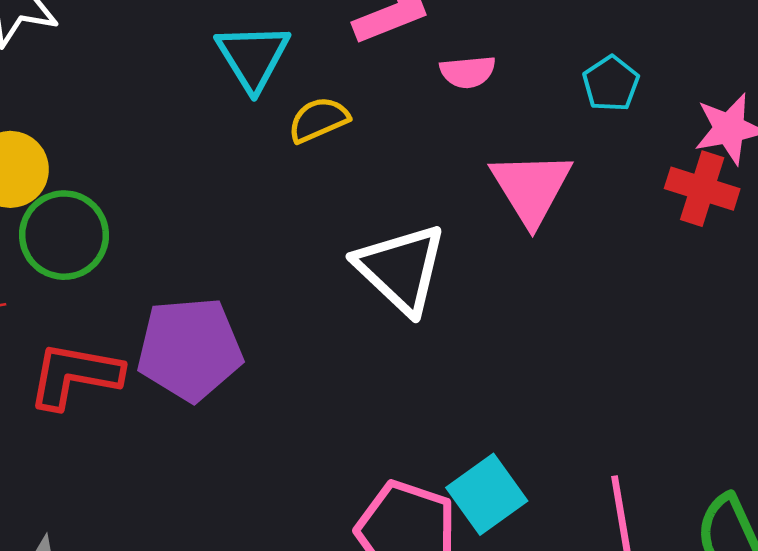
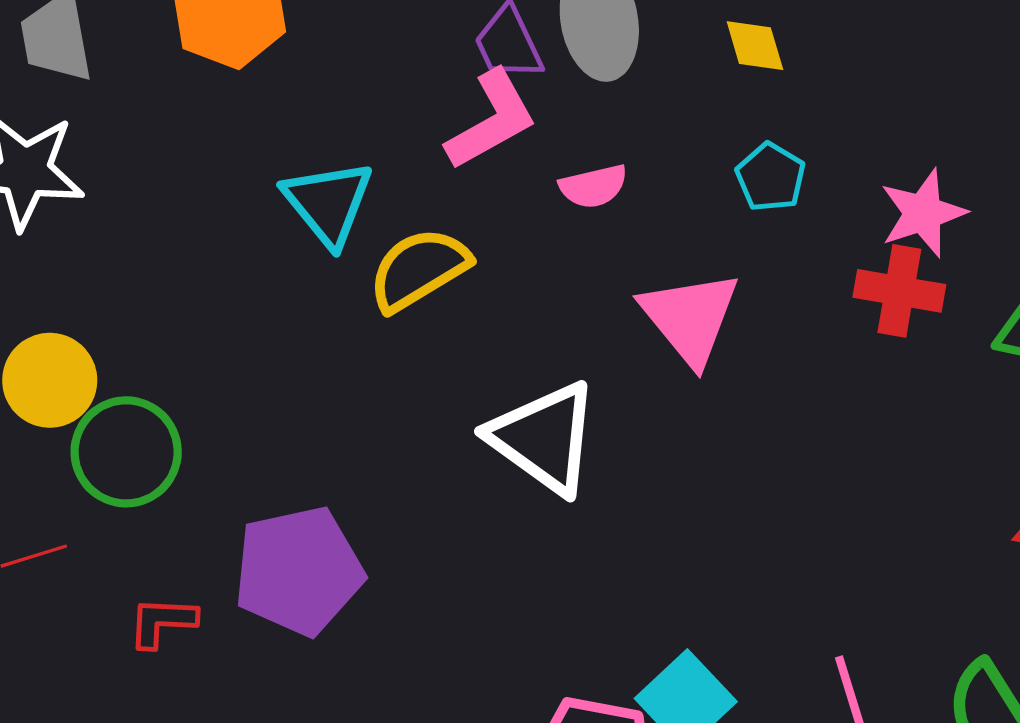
yellow semicircle: (319, 120) -> (419, 269), size x1.4
red L-shape: (75, 375) -> (162, 622), size x0.6

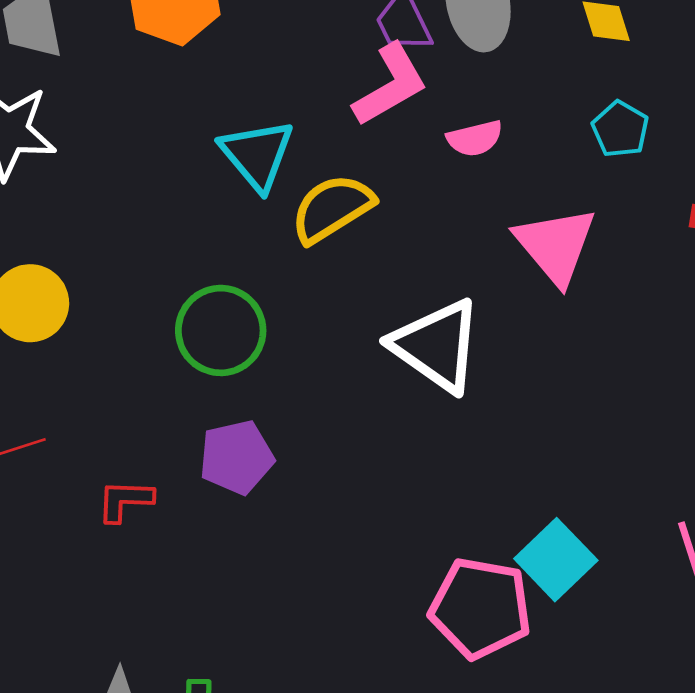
green circle: (126, 452) -> (221, 330), moved
purple pentagon: (299, 571) -> (236, 457), size x0.7

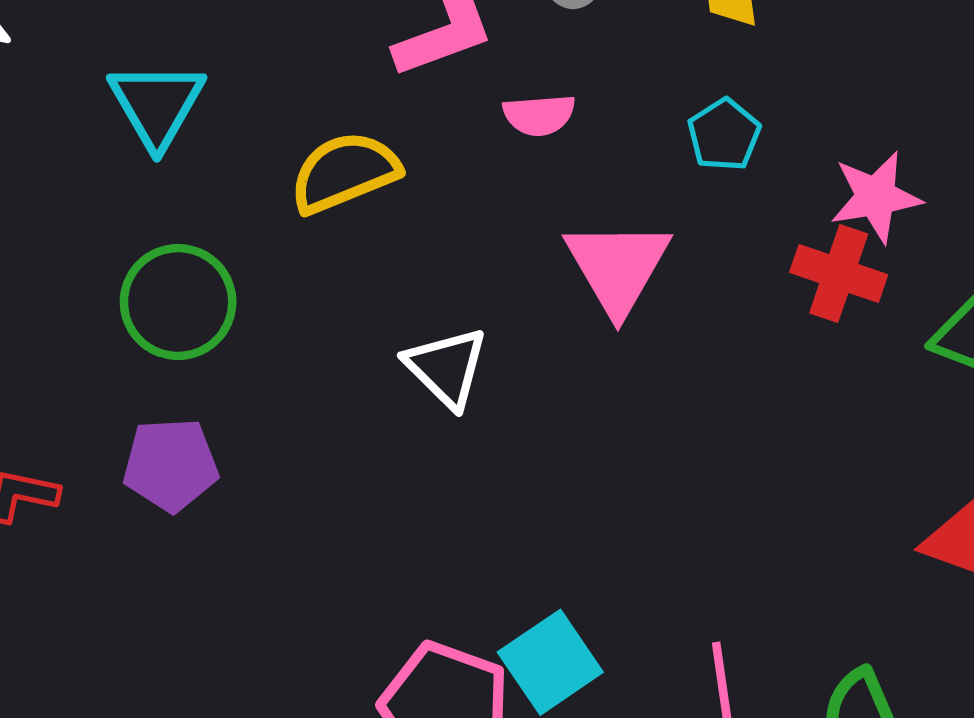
cyan triangle: (257, 155) -> (157, 104), moved
white triangle: (437, 346) -> (446, 367), size x0.7

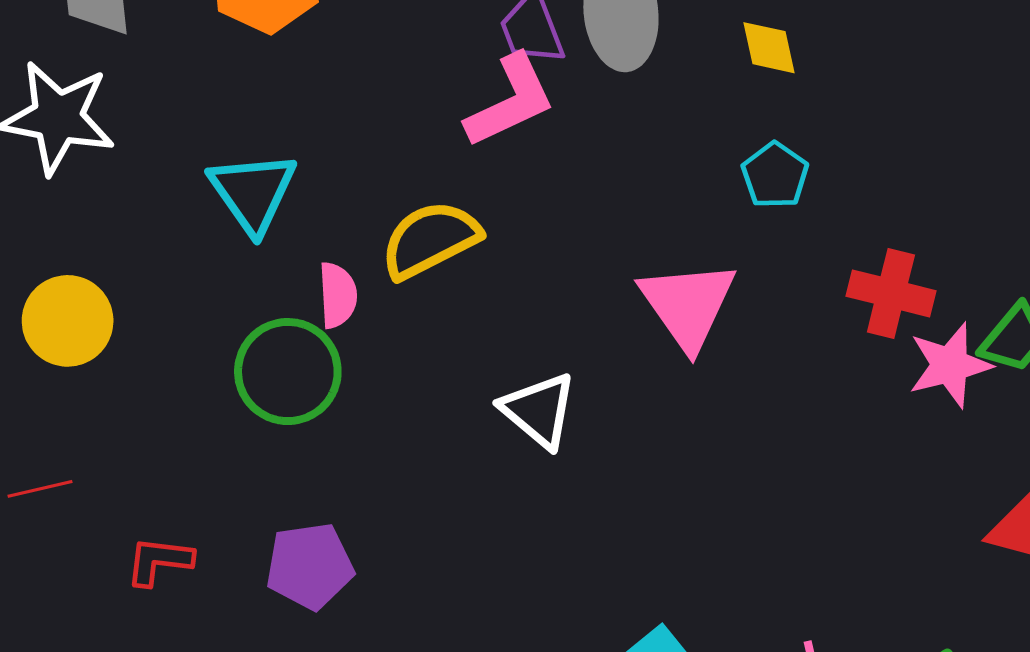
pink semicircle: (539, 115) -> (338, 295), moved, turned -84
pink star: (876, 197) -> (950, 365), moved
purple pentagon: (171, 465) -> (310, 566), moved

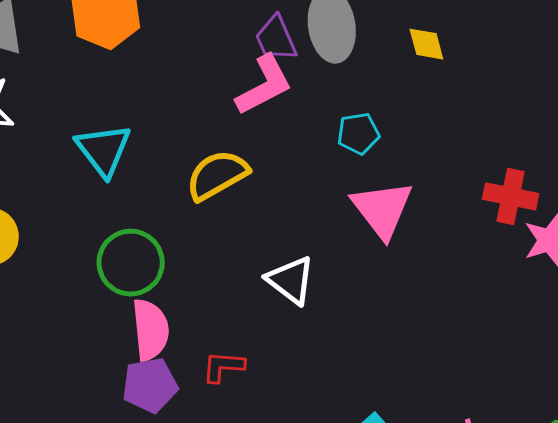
cyan pentagon: (775, 175) -> (358, 134), moved, turned 30
pink semicircle: (338, 295) -> (150, 330), moved, size x1.5
red L-shape: (159, 561) -> (223, 367), moved

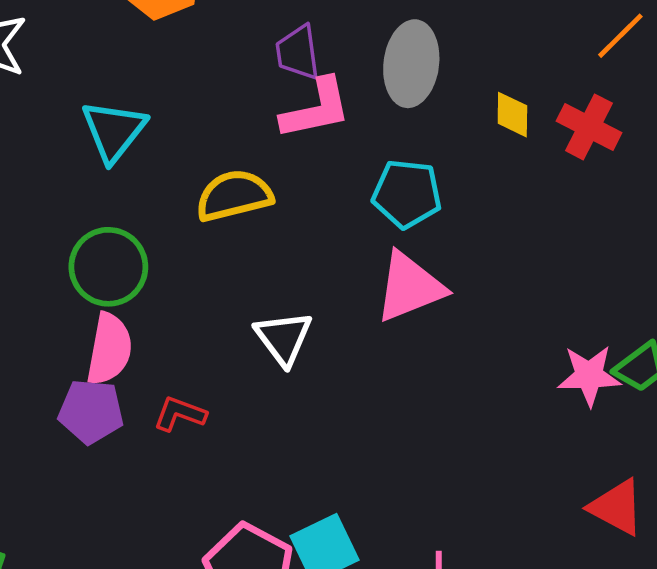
purple trapezoid: (276, 38) -> (298, 52), moved
cyan pentagon: (358, 134) -> (407, 194), size x1.4
red cross: (511, 196) -> (589, 127), moved
pink triangle: (382, 209) -> (410, 287), turned 30

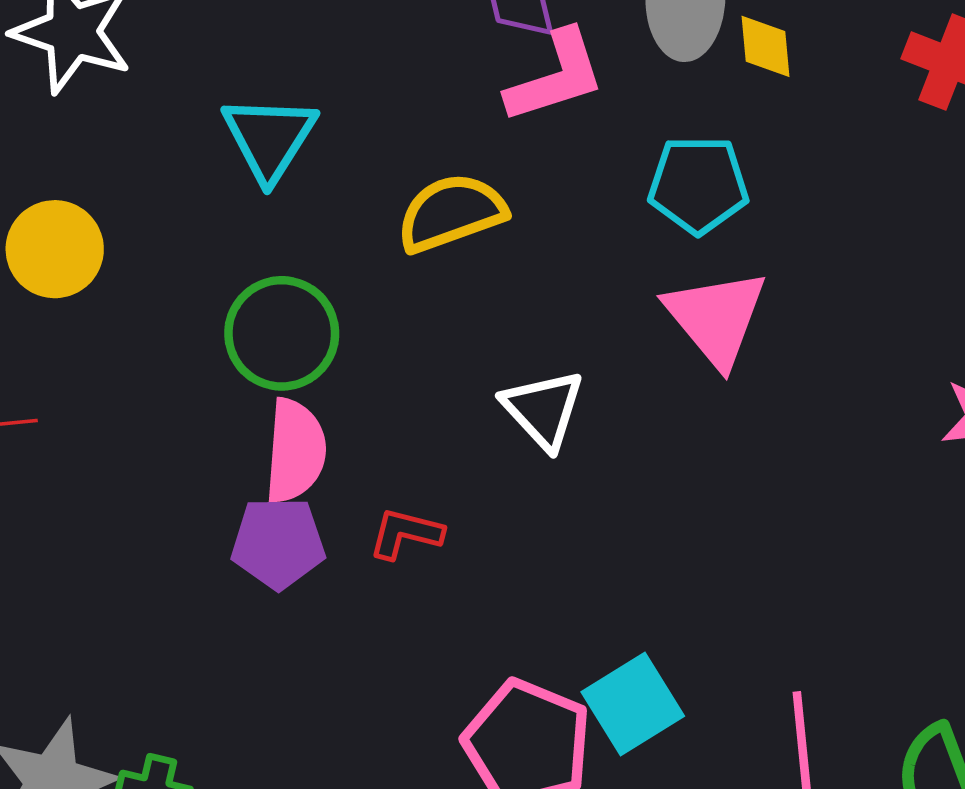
yellow diamond: (512, 115) -> (765, 46), moved
pink triangle: (410, 287) -> (716, 318), turned -42

